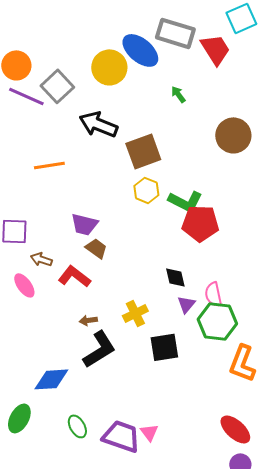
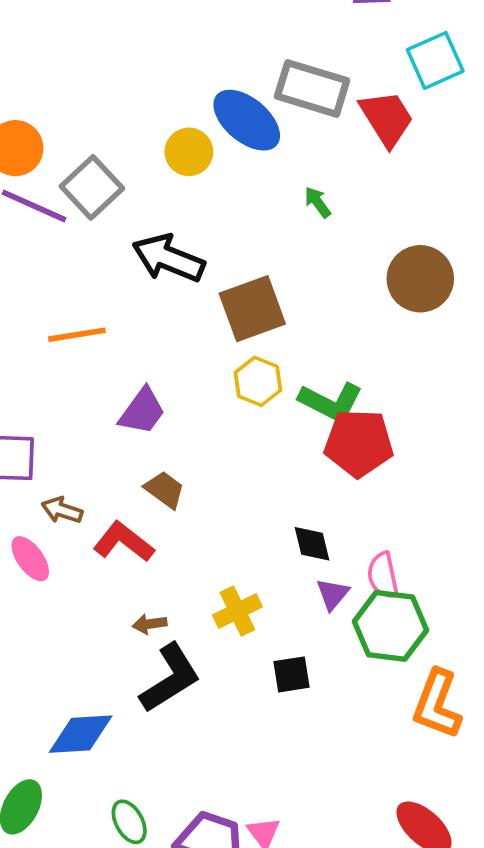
yellow circle: (109, 67) -> (189, 152), size x0.7
purple trapezoid: (84, 224) -> (142, 411), moved, turned -68
black square: (164, 347) -> (292, 674), size x0.7

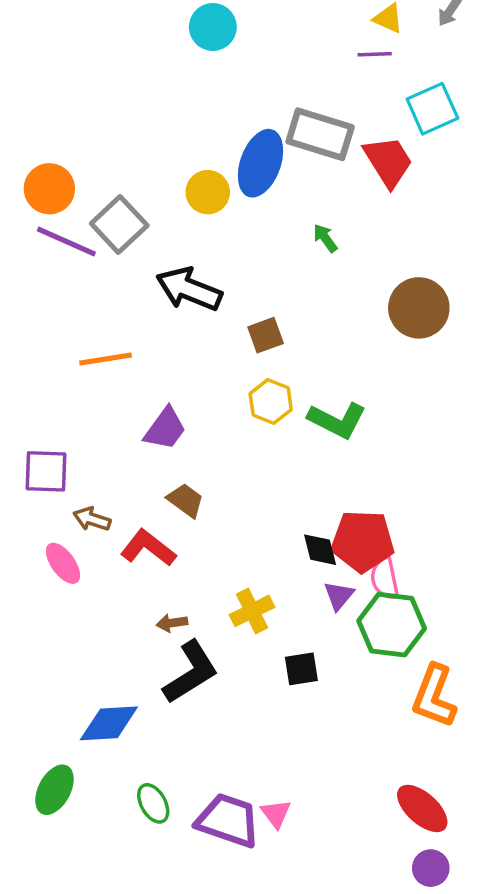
blue ellipse: (247, 120) -> (261, 163), turned 70
brown square: (252, 309) -> (266, 335), size x0.6
red pentagon: (359, 443) -> (363, 541), moved

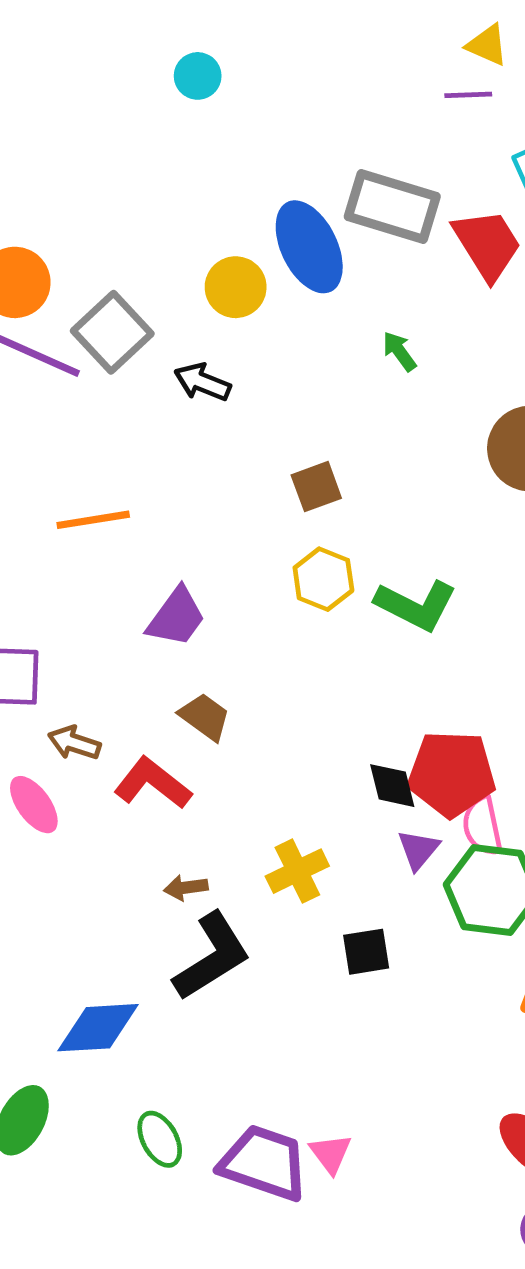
cyan circle: (213, 27) -> (198, 76), moved, size x0.7
blue ellipse: (261, 163) -> (309, 247), turned -46
black arrow: (189, 289) -> (202, 382), moved, size x0.6

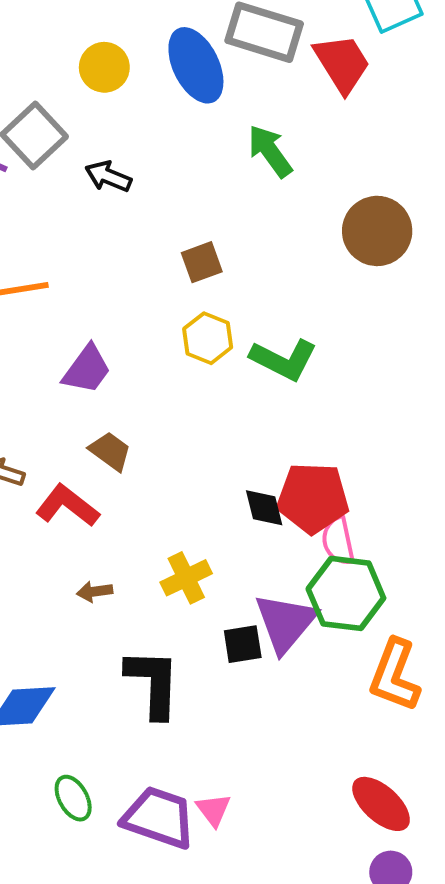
yellow circle: (236, 287) -> (104, 67), moved
green arrow: (399, 351) -> (270, 151), size x1.6
purple triangle: (418, 850) -> (286, 623), moved, size x1.8
black L-shape: (212, 956) -> (153, 683), moved, turned -56

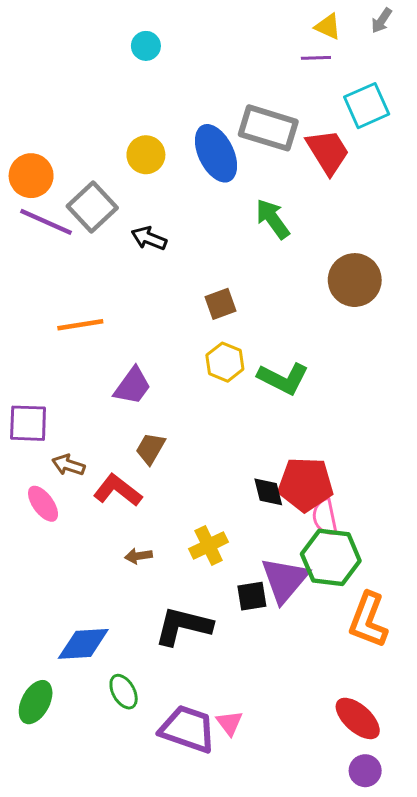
brown trapezoid: (110, 451) -> (150, 449), turned -96
black L-shape: (153, 683) -> (183, 626), turned -78
green ellipse: (73, 798) -> (124, 692), moved

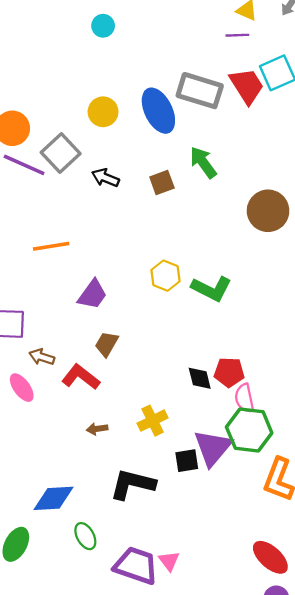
red trapezoid: (328, 152) -> (247, 86), moved
brown square: (220, 304) -> (162, 183), moved
red pentagon: (305, 484) -> (229, 372), size x0.7

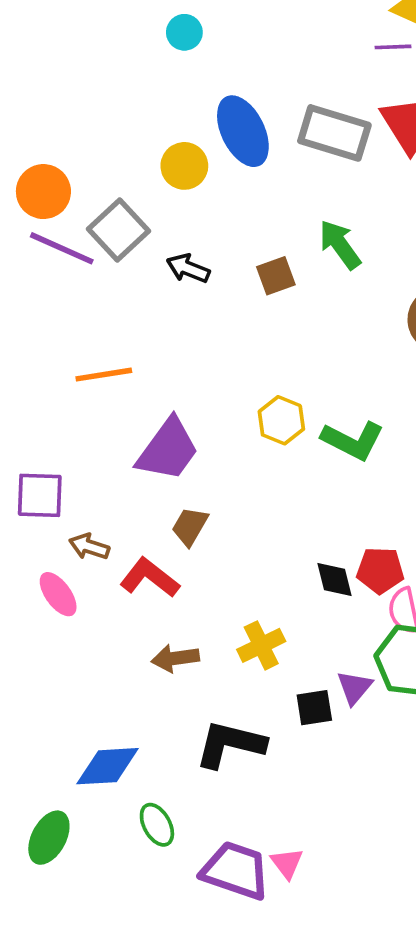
blue ellipse: (158, 111) -> (243, 131), moved
purple trapezoid: (92, 294) -> (168, 450), size x1.4
brown arrow: (97, 429) -> (175, 658), size x1.4
purple triangle: (213, 448) -> (355, 687), size x0.6

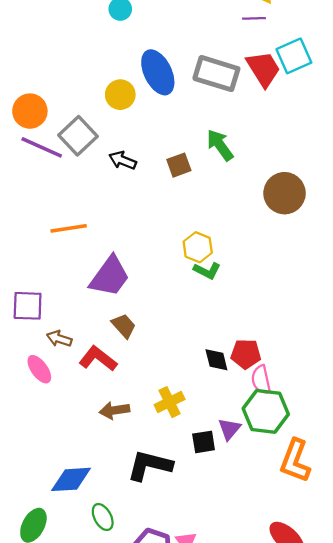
yellow hexagon: (281, 420) -> (198, 247), moved
green L-shape: (353, 440) -> (207, 271), moved, size x0.7
brown trapezoid: (190, 526) -> (124, 326), turned 108

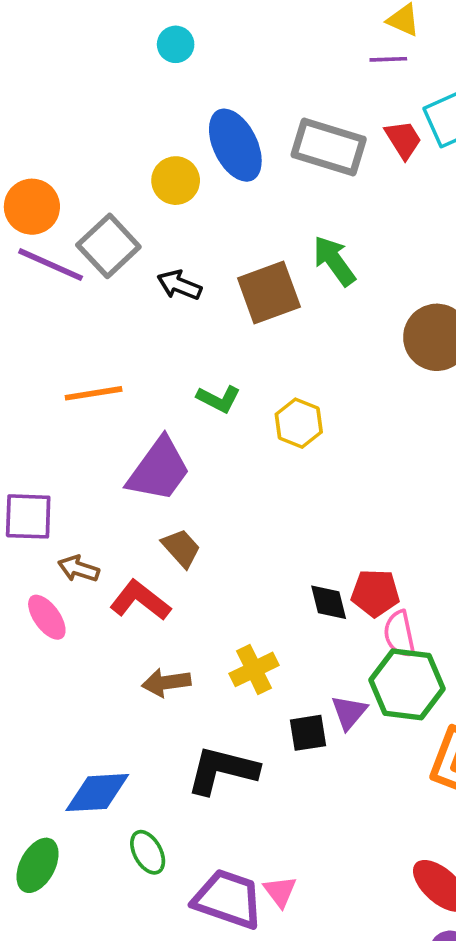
red trapezoid: (263, 69) -> (403, 140), size x0.7
brown square: (179, 165) -> (269, 293), size x1.6
green L-shape: (207, 271) -> (219, 399), moved

